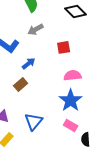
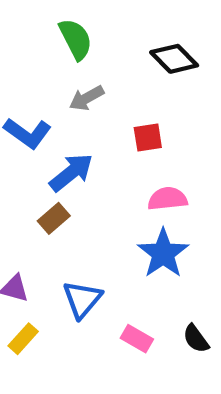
blue arrow: (29, 63) -> (71, 172), size x1.5
pink rectangle: (71, 125) -> (137, 339), moved
black semicircle: (86, 139) -> (196, 339), turned -32

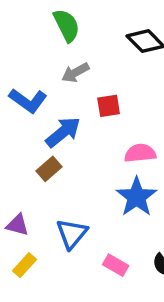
red square: (148, 137) -> (109, 106), moved

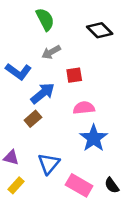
pink semicircle: (140, 153) -> (84, 108), moved
pink rectangle: (116, 265) -> (79, 185), size x1.5

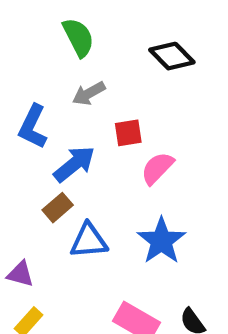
blue L-shape: (18, 71) -> (33, 127), turned 80
pink semicircle: (84, 108) -> (157, 168), moved, turned -40
blue triangle: (49, 164) -> (89, 241), moved, turned 45

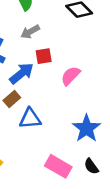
red square: (128, 133) -> (44, 56), moved
blue star: (161, 241) -> (86, 128), moved

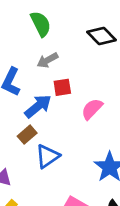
blue triangle: (30, 119) -> (47, 156), turned -30

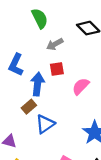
gray arrow: (47, 60) -> (55, 44), moved
blue arrow: (38, 106) -> (38, 84), turned -45

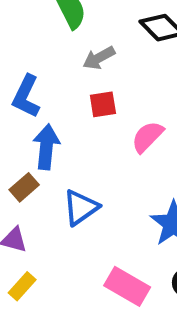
blue arrow: (38, 84) -> (46, 147), moved
brown rectangle: (29, 107) -> (24, 187), moved

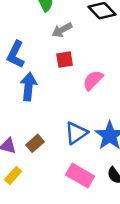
brown rectangle: (24, 187) -> (35, 143), moved
blue triangle: (81, 207) -> (76, 133), moved

